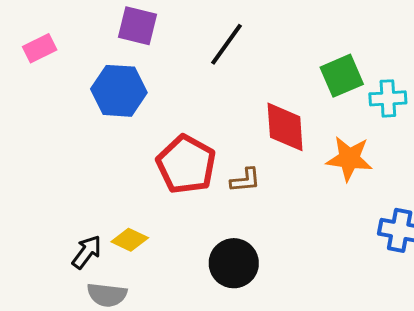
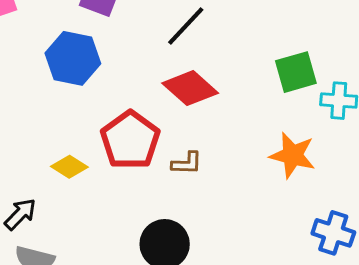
red diamond: (285, 127) -> (190, 88), moved, turned -52
yellow diamond: (130, 240) -> (69, 167), moved

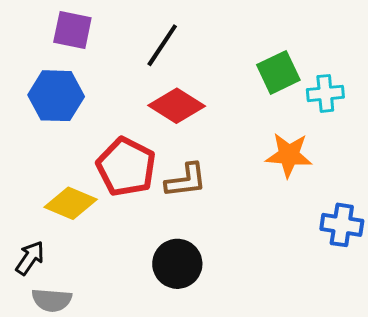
brown L-shape: (187, 163) -> (186, 180), size x1.4
yellow diamond: (69, 167) -> (71, 203), size x1.4

